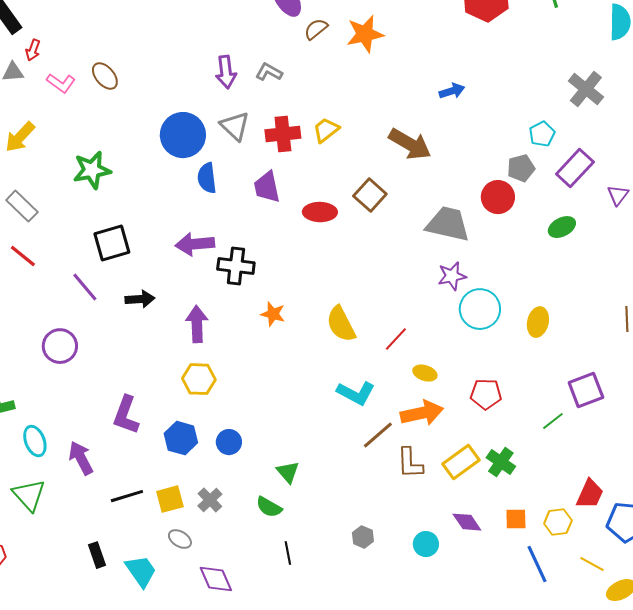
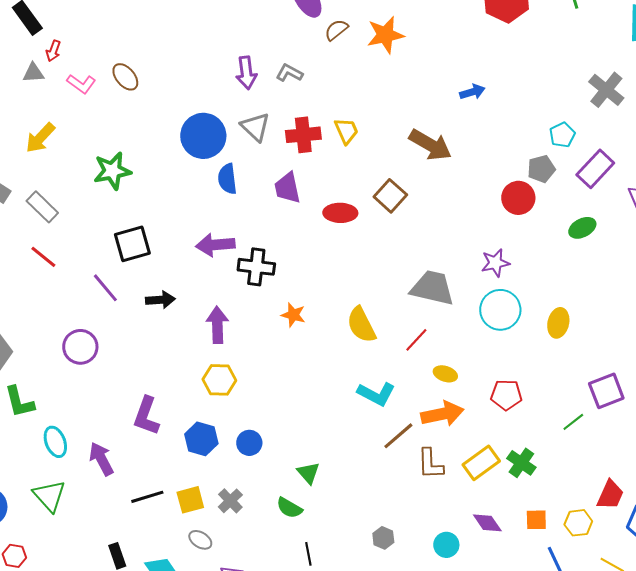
yellow trapezoid: (326, 130) -> (346, 131), turned 104
gray trapezoid: (448, 224) -> (432, 288), moved
purple star: (452, 276) -> (495, 263), moved

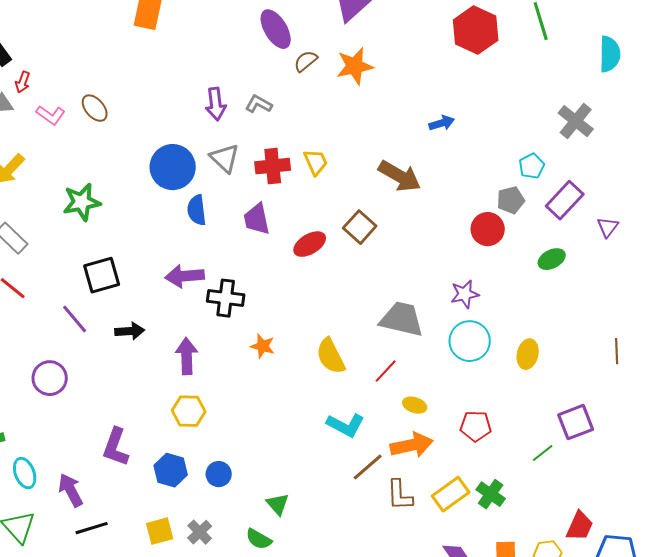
red ellipse: (340, 213) -> (310, 244), turned -32
black line: (147, 497) -> (92, 528), moved

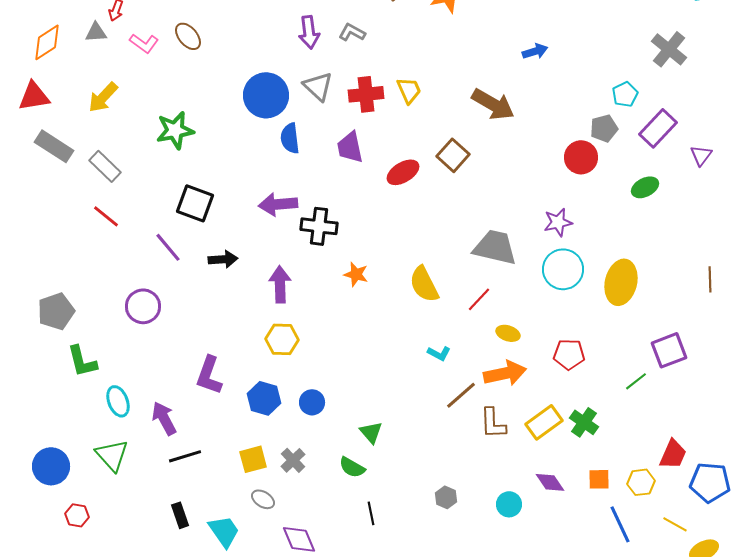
black square: (102, 275) -> (195, 203), turned 36
yellow ellipse: (528, 354) -> (621, 282), size x1.5
cyan L-shape: (346, 425) -> (439, 353), size x0.6

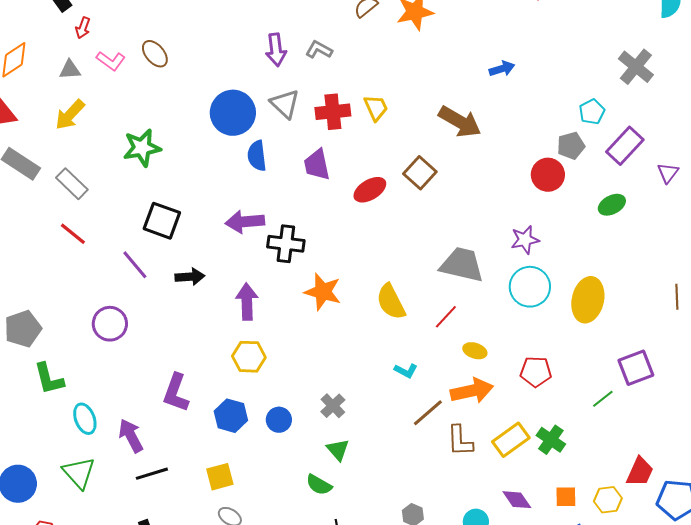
gray triangle: (96, 32) -> (70, 70), moved
orange star: (356, 274) -> (323, 292), size x1.5
gray cross: (293, 460) -> (333, 406), moved

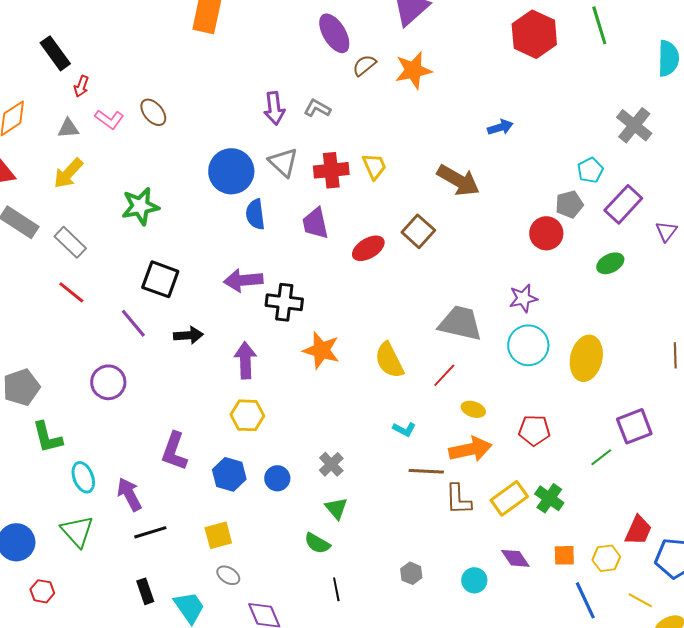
brown line: (428, 413) -> (426, 471), turned 44

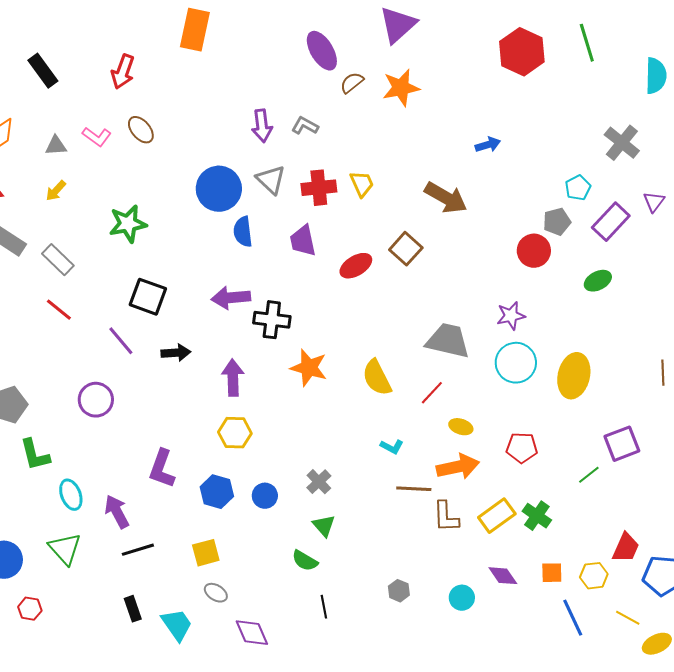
red arrow: (81, 86) -> (123, 72), moved, size x1.6
yellow arrow: (68, 173) -> (56, 191), size x0.7
purple triangle: (666, 231) -> (654, 202), moved

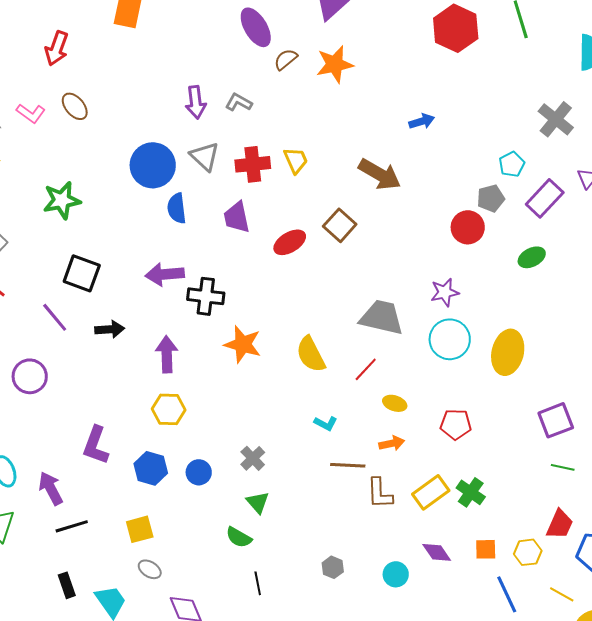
orange arrow: (458, 467) -> (392, 443), size x0.6
green line: (589, 475) -> (563, 467), moved, turned 50

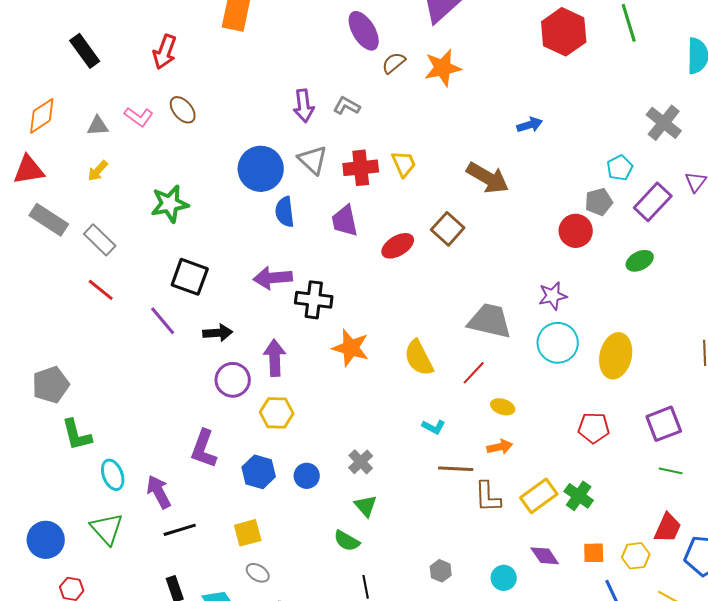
purple circle: (30, 376) -> (233, 380), moved
red pentagon: (456, 424) -> (594, 428), moved

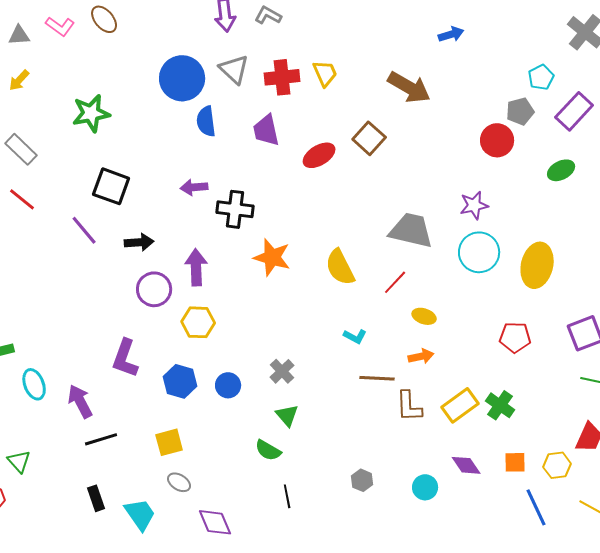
purple arrow: (273, 278) -> (194, 187), size x0.7
green triangle: (107, 529) -> (19, 461), moved, size x0.7

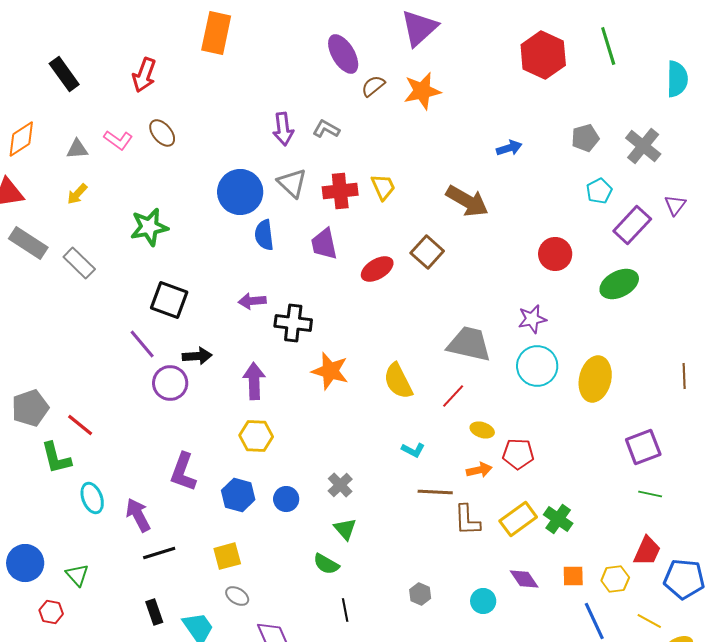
gray pentagon: (520, 111) -> (585, 138), moved
green ellipse: (561, 170) -> (619, 284), size x1.4
red line: (22, 199) -> (80, 425), moved
purple circle: (154, 289) -> (170, 383), moved
red pentagon: (515, 337) -> (518, 454), moved

